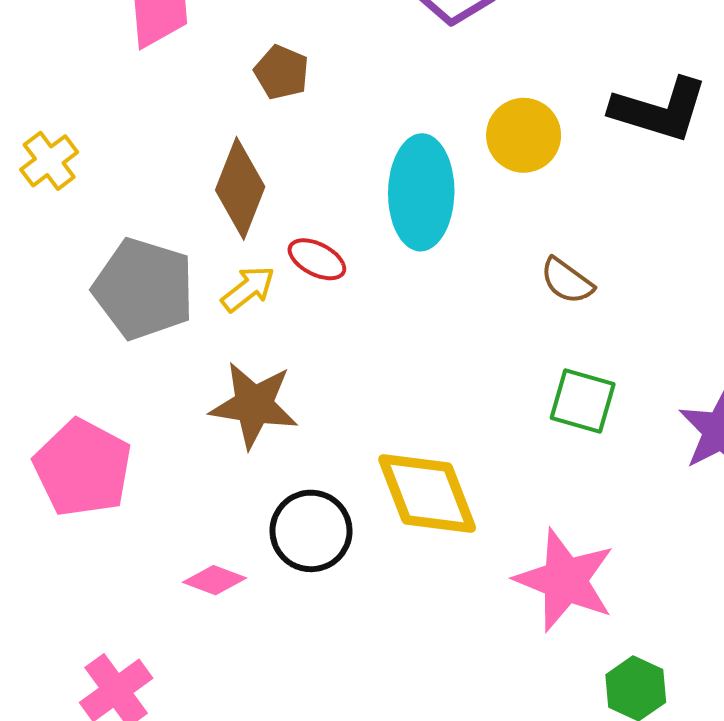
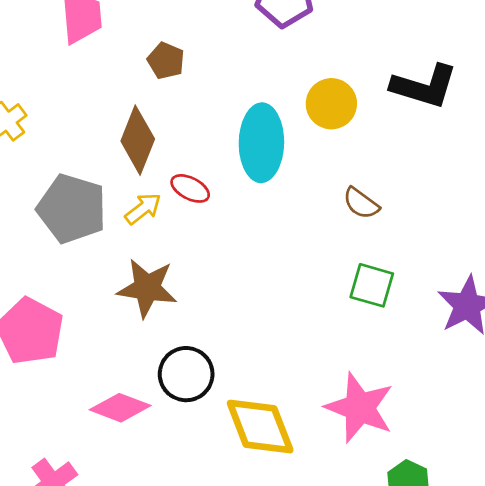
yellow diamond: (427, 494) -> (260, 427), moved
pink diamond: (215, 580) -> (120, 408), size x1.4

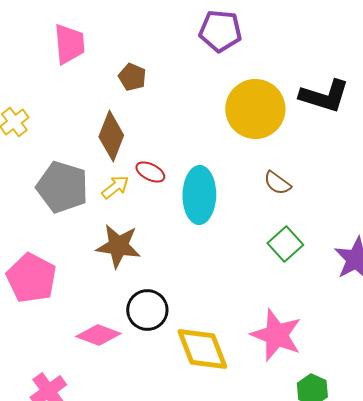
yellow circle: (331, 104) -> (255, 109), size x1.6
cyan ellipse: (261, 143) -> (199, 195), moved
green square: (372, 285) -> (285, 244), turned 32

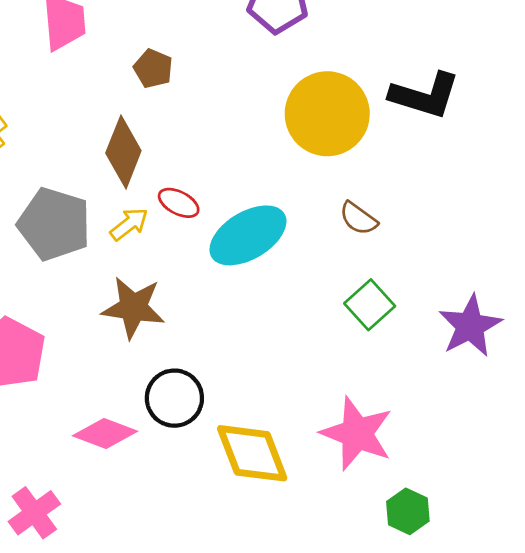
cyan ellipse: (199, 195) -> (248, 235), turned 58

